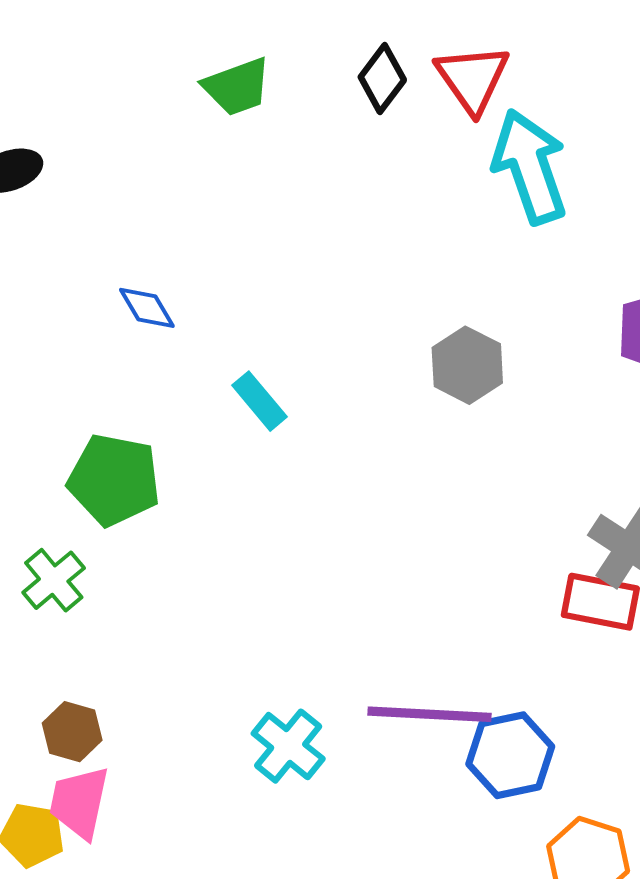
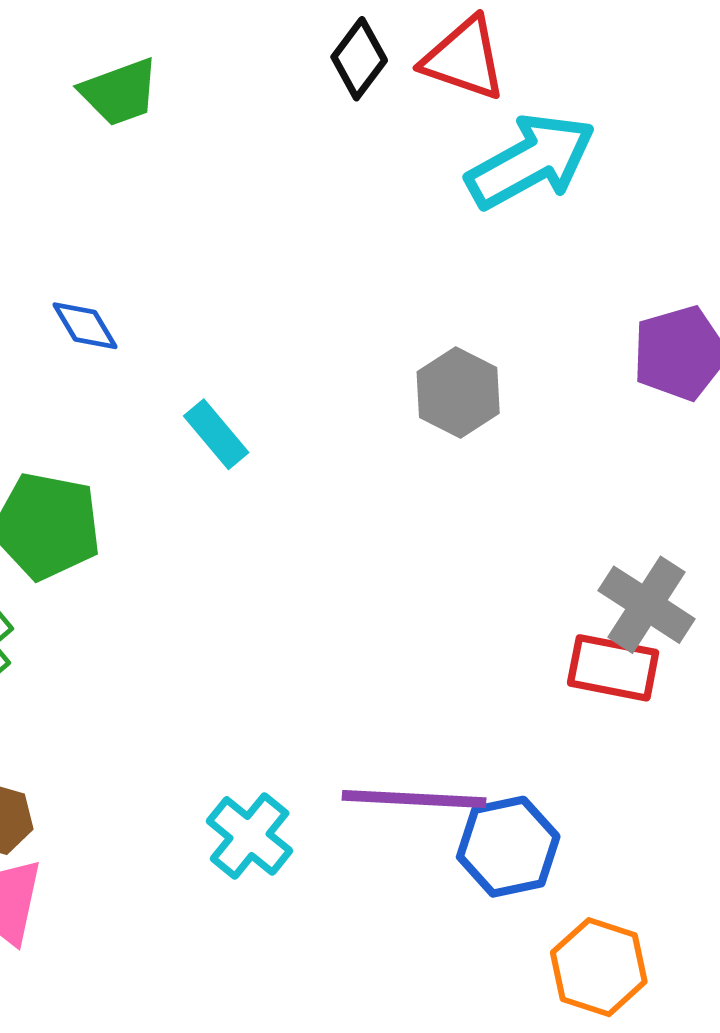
red triangle: (472, 79) -> (464, 59), turned -36
green trapezoid: (237, 87) -> (120, 92), moved
cyan arrow: (530, 167) -> (531, 161), turned 80

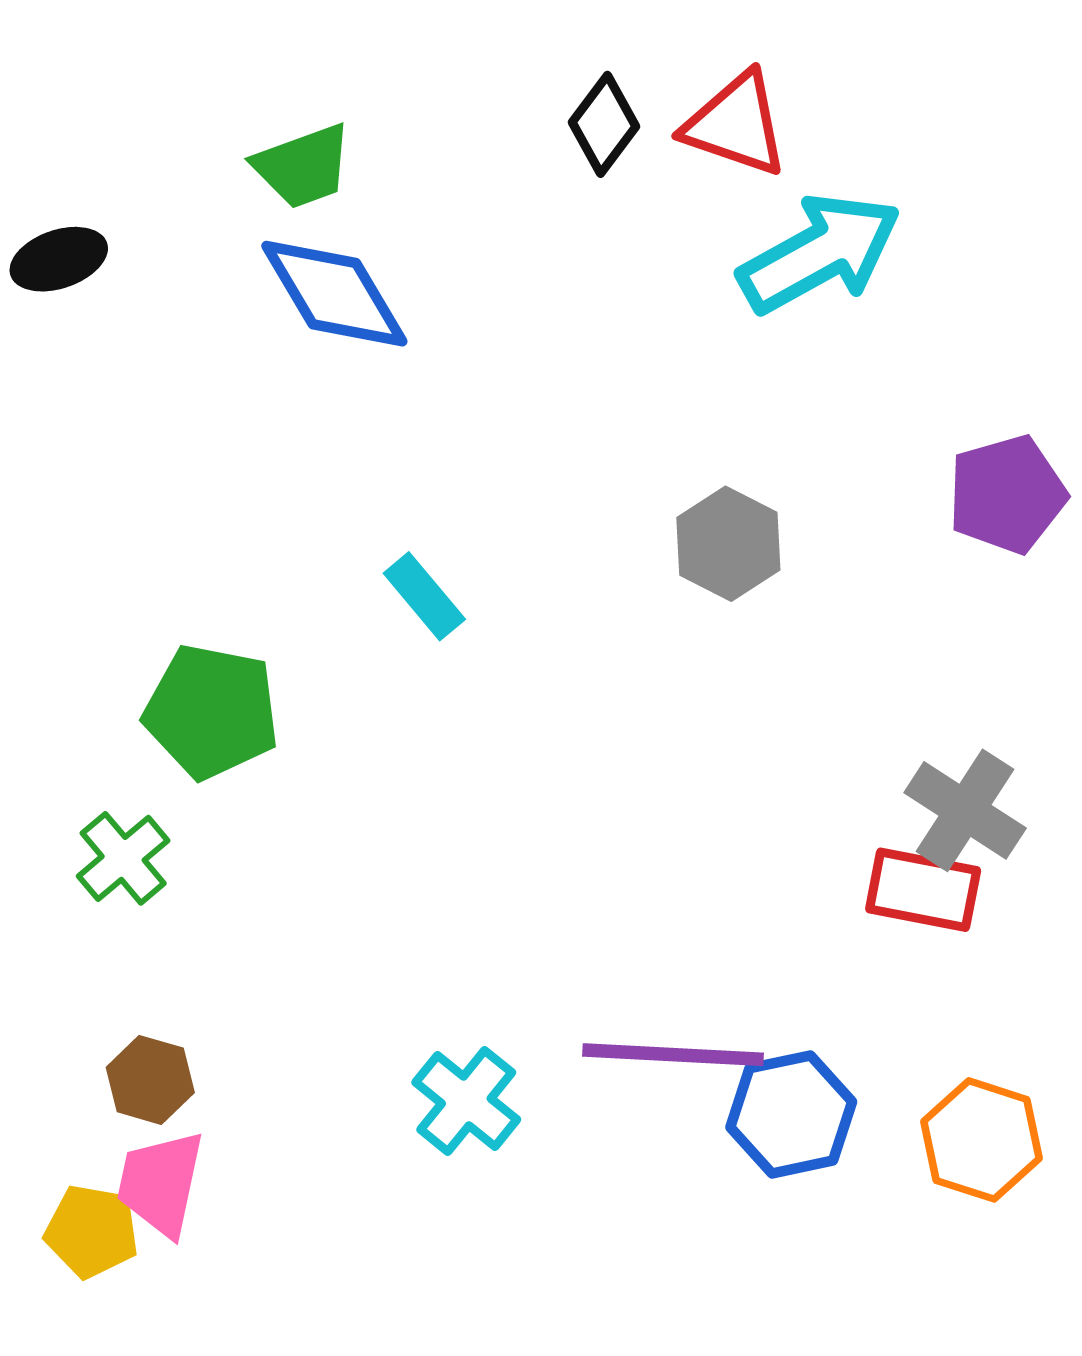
blue diamond: (85, 326) -> (334, 294), moved, size x1.8
orange hexagon: (599, 967) -> (981, 1140), moved

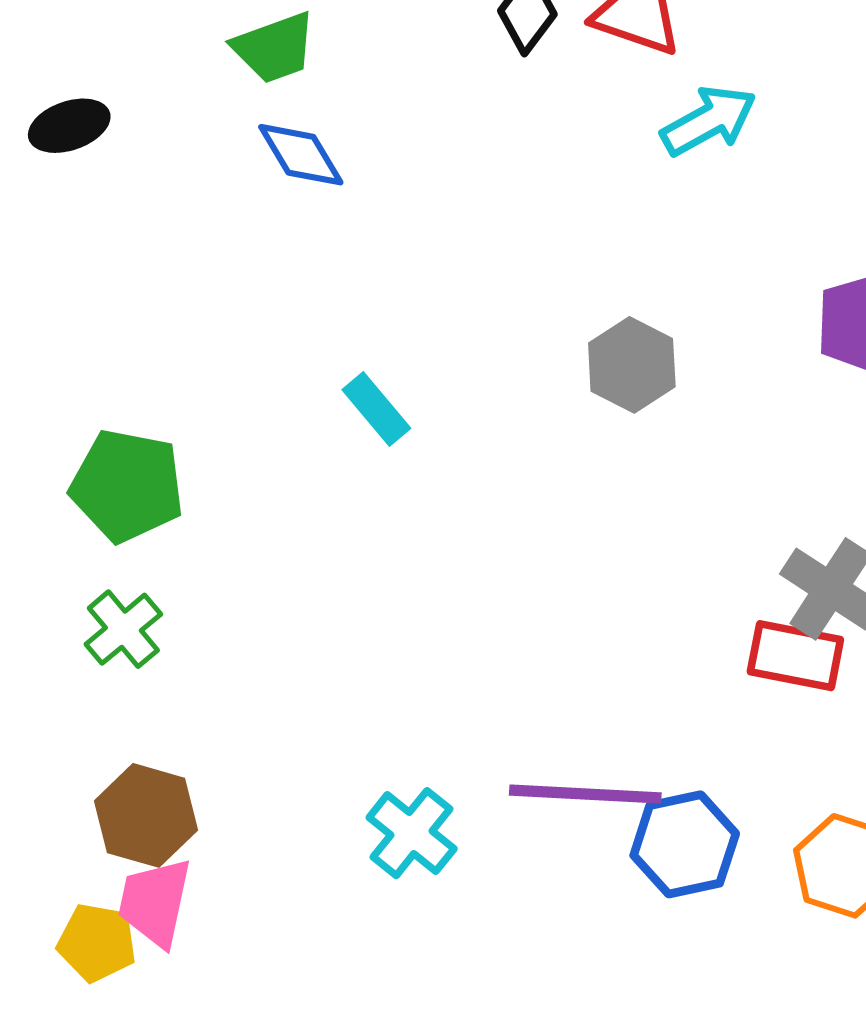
cyan arrow: (820, 253) -> (709, 121), size x0.7
blue diamond: (334, 294) -> (301, 155), size x0.7
green pentagon: (212, 712) -> (127, 486), moved
brown hexagon: (150, 1080) -> (146, 815), size x1.4

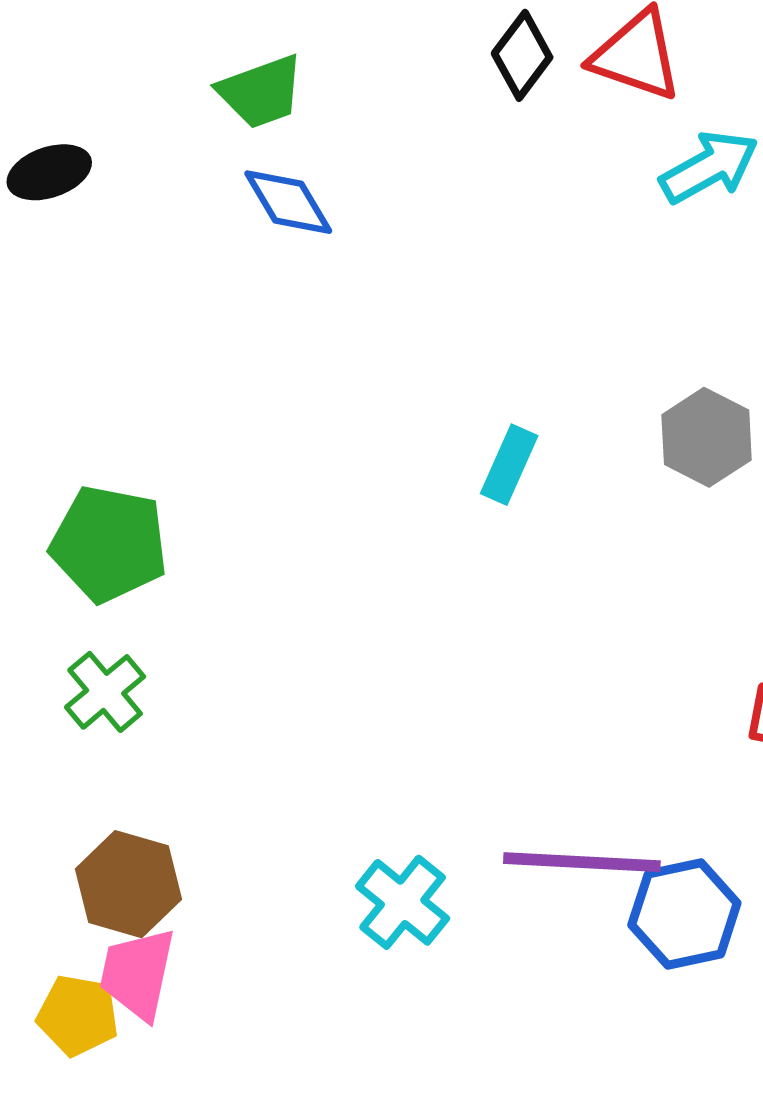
gray hexagon: (632, 365) -> (707, 437), moved
cyan rectangle: (376, 409) -> (509, 465), moved, turned 64

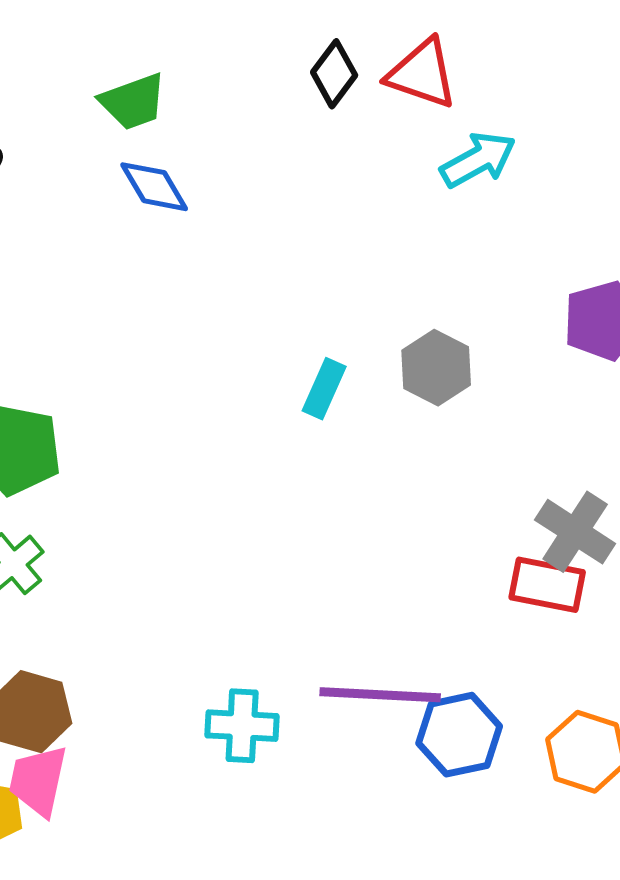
gray hexagon: (707, 437) -> (436, 368), moved
cyan cross: (403, 902) -> (242, 726), turned -36

